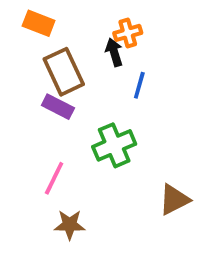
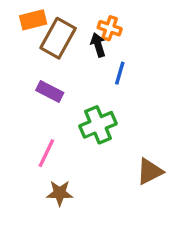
orange rectangle: (39, 23) -> (33, 20), turned -35
orange cross: (128, 33) -> (110, 28), turned 35
brown rectangle: (64, 72) -> (58, 38), moved, turned 54

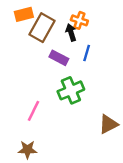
purple rectangle: (50, 91) -> (59, 58), moved
brown star: (60, 193) -> (27, 150), moved

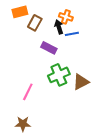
brown rectangle: (42, 28) -> (35, 23), size x0.7
blue line: (87, 53) -> (72, 34), moved, turned 64
brown triangle: (108, 124) -> (81, 82), moved

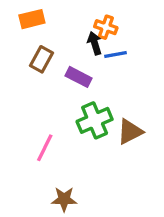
brown rectangle: (35, 23) -> (42, 59), moved
brown star: (23, 124) -> (64, 199), moved

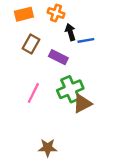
orange cross: (106, 27) -> (56, 13), moved
brown triangle: (130, 132) -> (82, 104), moved
pink line: (45, 148) -> (33, 93), moved

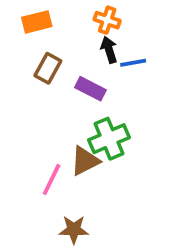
orange cross: (56, 13) -> (107, 20), moved
pink line: (33, 93) -> (52, 179), moved
brown triangle: (82, 104) -> (85, 161), moved

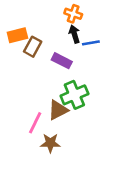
orange rectangle: (37, 22) -> (17, 35), moved
brown star: (74, 230) -> (50, 143), moved

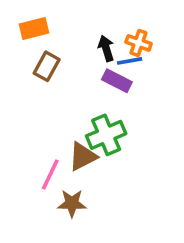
orange cross: (73, 14) -> (139, 43), moved
orange rectangle: (17, 35) -> (34, 28), moved
purple rectangle: (62, 61) -> (117, 81), moved

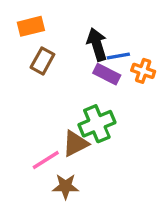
orange cross: (139, 43) -> (143, 71), moved
black arrow: (106, 48) -> (97, 44), size x1.4
pink line: (50, 174) -> (46, 160), turned 32

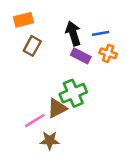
blue line: (118, 56) -> (101, 33), moved

